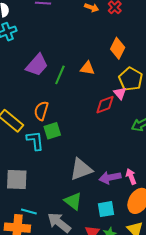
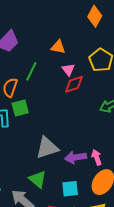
orange diamond: (118, 48) -> (95, 16), moved
green line: (60, 75) -> (31, 71), moved
pink triangle: (120, 93) -> (68, 70), moved

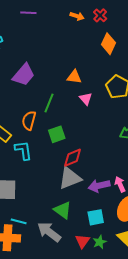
red diamond: (74, 84) -> (73, 158), moved
green square: (20, 108) -> (57, 134), moved

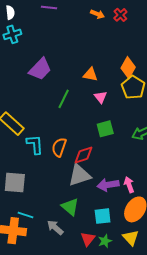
orange diamond: (108, 44) -> (128, 68), moved
orange semicircle: (29, 120) -> (59, 147), moved
green square: (57, 134) -> (105, 129), moved
gray arrow: (49, 232) -> (55, 228), size x0.7

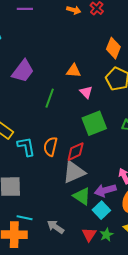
orange diamond: (128, 68) -> (113, 48), moved
green square: (105, 129) -> (94, 123), size x1.4
purple arrow: (108, 185) -> (105, 190), moved
green triangle: (70, 207) -> (82, 196), moved
cyan square: (103, 216) -> (101, 210), turned -30

